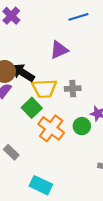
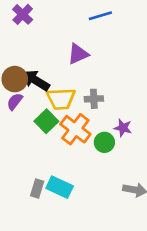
orange cross: (51, 128) -> (75, 129), moved
gray rectangle: (11, 152) -> (37, 189), moved, turned 63
cyan rectangle: (41, 185) -> (60, 187), moved

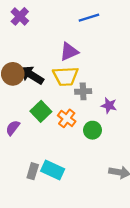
yellow trapezoid: (61, 99) -> (66, 76), moved
purple semicircle: (15, 101) -> (13, 128), moved
purple star: (123, 128) -> (109, 106), moved
orange cross: (75, 129) -> (67, 118), size x0.7

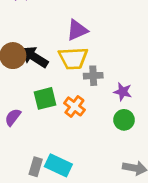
green square: (41, 111) -> (45, 98), turned 30
green circle: (92, 130) -> (124, 120), moved

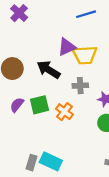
black arrow: (34, 57) -> (49, 70), moved
yellow trapezoid: (73, 58) -> (85, 55), moved
purple semicircle: (13, 117) -> (17, 105), moved

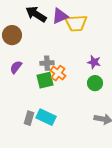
black arrow: (49, 70) -> (36, 14), moved
gray cross: (80, 86) -> (47, 63), moved
green square: (39, 105) -> (45, 80), moved

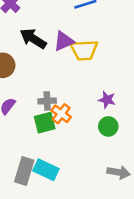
gray rectangle: (29, 118) -> (24, 171), size x1.5

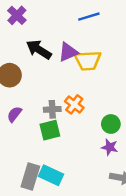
purple star: (107, 100) -> (110, 147), moved
orange cross: (61, 114) -> (74, 104), moved
green circle: (108, 126) -> (111, 124), moved

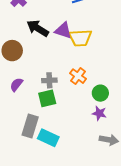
purple triangle: (68, 52) -> (63, 30), turned 42
orange cross: (74, 104) -> (78, 76), moved
gray rectangle: (30, 176) -> (30, 126), moved

